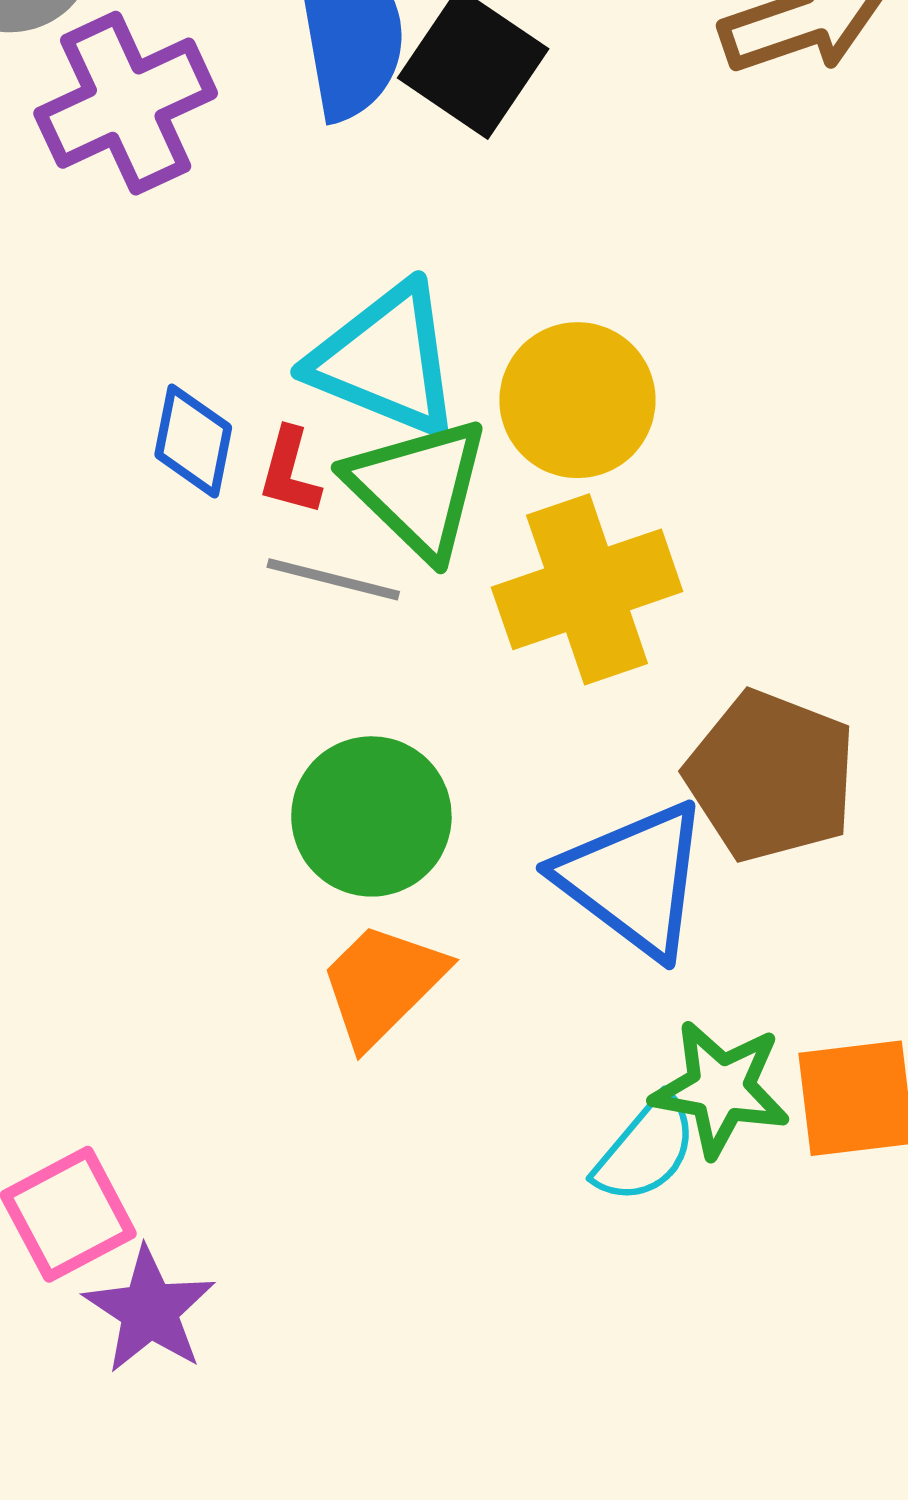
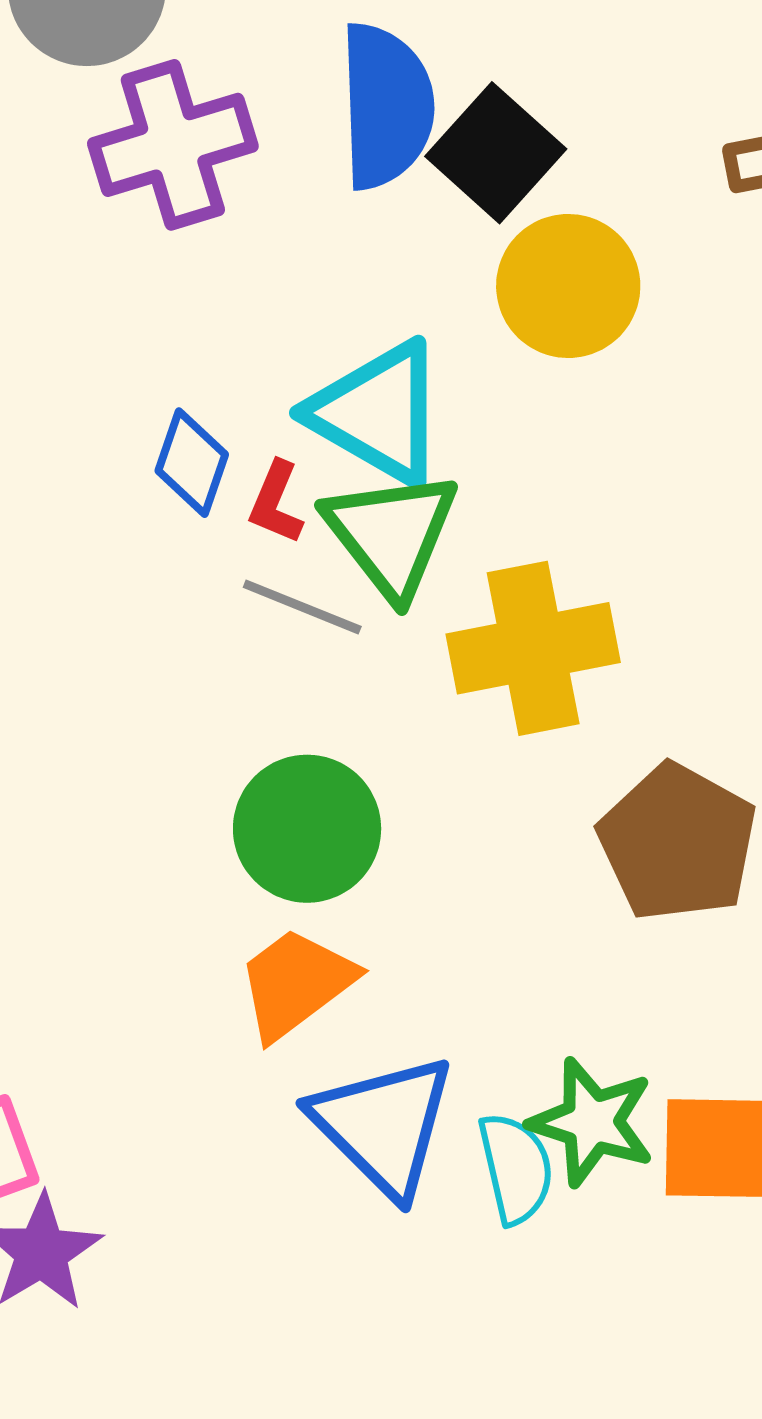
yellow circle: (578, 400) -> (568, 286), moved
blue triangle: (633, 879) -> (383, 1125), moved
cyan semicircle: (646, 1150) -> (516, 1168), turned -61

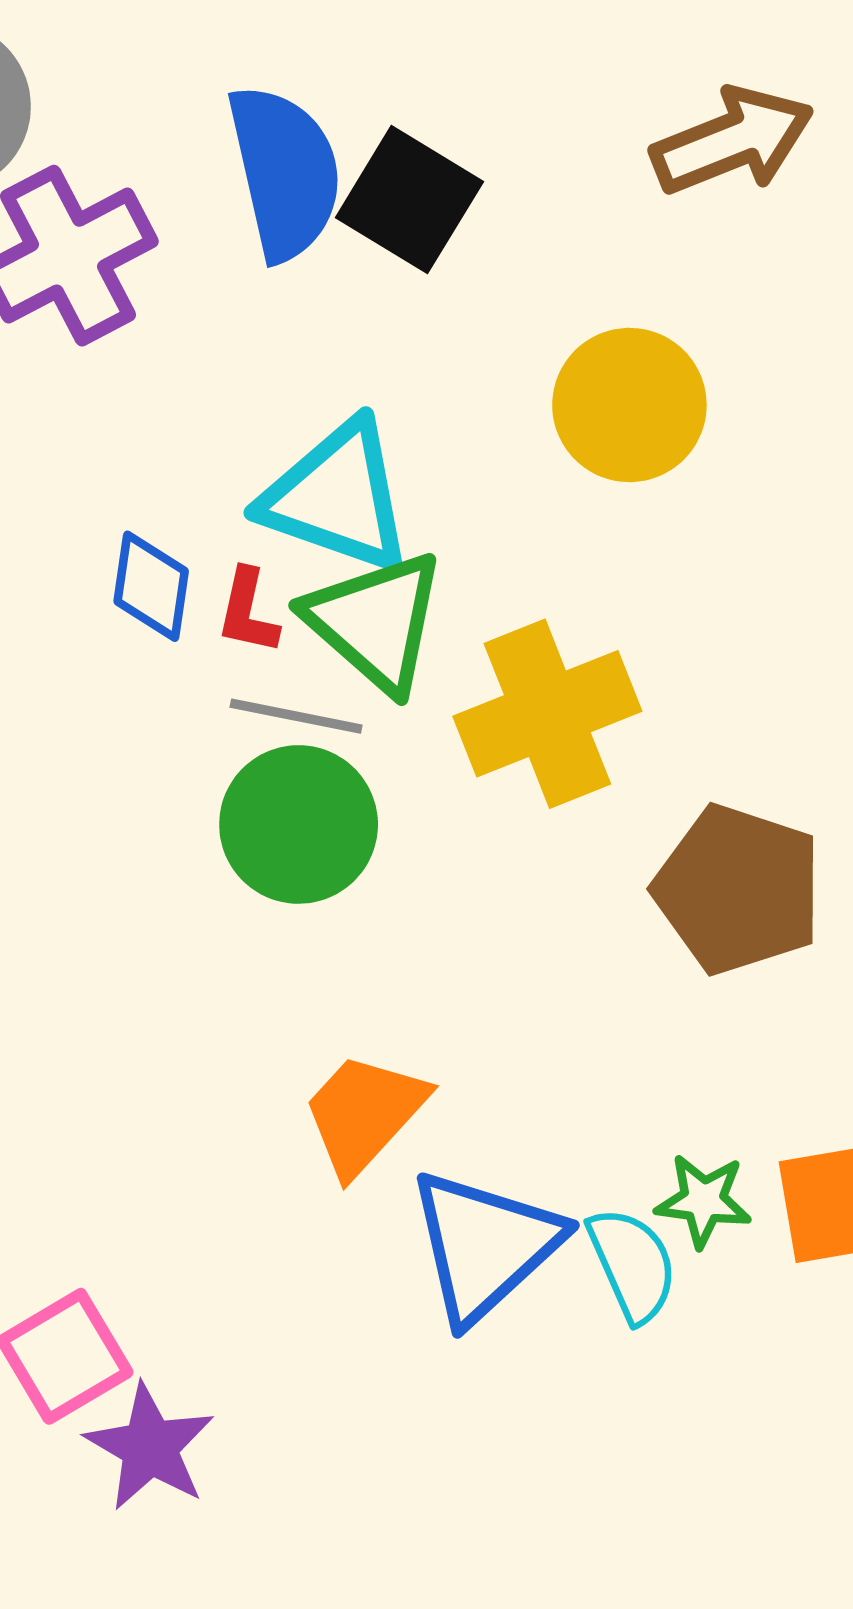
yellow circle: (568, 286) -> (629, 405), moved
green circle: (307, 829) -> (299, 824), moved
green star: (592, 1122) -> (703, 1201), size x0.7
blue triangle: (383, 1125) -> (485, 1246), turned 43

